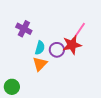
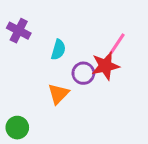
purple cross: (24, 29) -> (19, 31), moved
cyan semicircle: (40, 48) -> (58, 50), moved

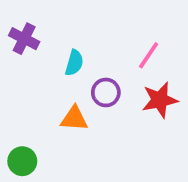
red star: (105, 66) -> (160, 100), moved
orange triangle: (58, 94) -> (74, 118), turned 50

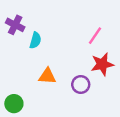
cyan semicircle: (74, 63) -> (35, 40), moved
purple circle: (106, 92) -> (81, 85), moved

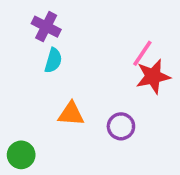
purple cross: (15, 25) -> (46, 27), moved
red star: (102, 64) -> (153, 76), moved

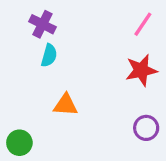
pink line: (142, 53) -> (143, 24), moved
purple circle: (121, 126) -> (146, 128), moved

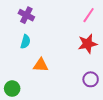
cyan semicircle: (49, 55) -> (25, 42), moved

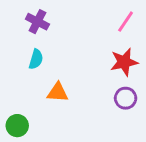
purple circle: (91, 79) -> (126, 98), moved

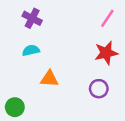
cyan semicircle: (36, 59) -> (31, 50), turned -119
purple circle: (126, 98) -> (99, 89), moved

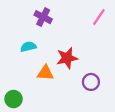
purple cross: (32, 18) -> (43, 17), moved
red star: (106, 53) -> (67, 58), moved

